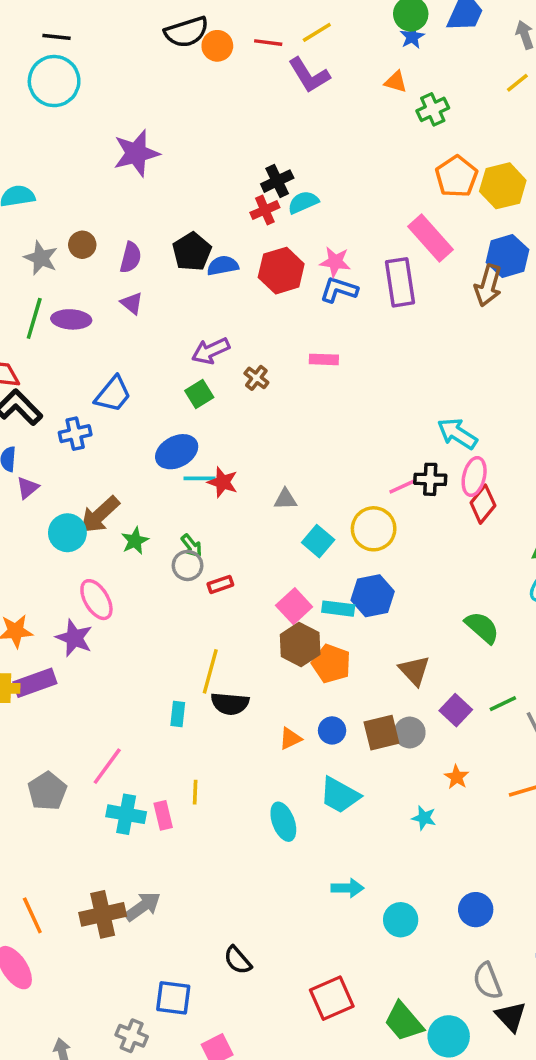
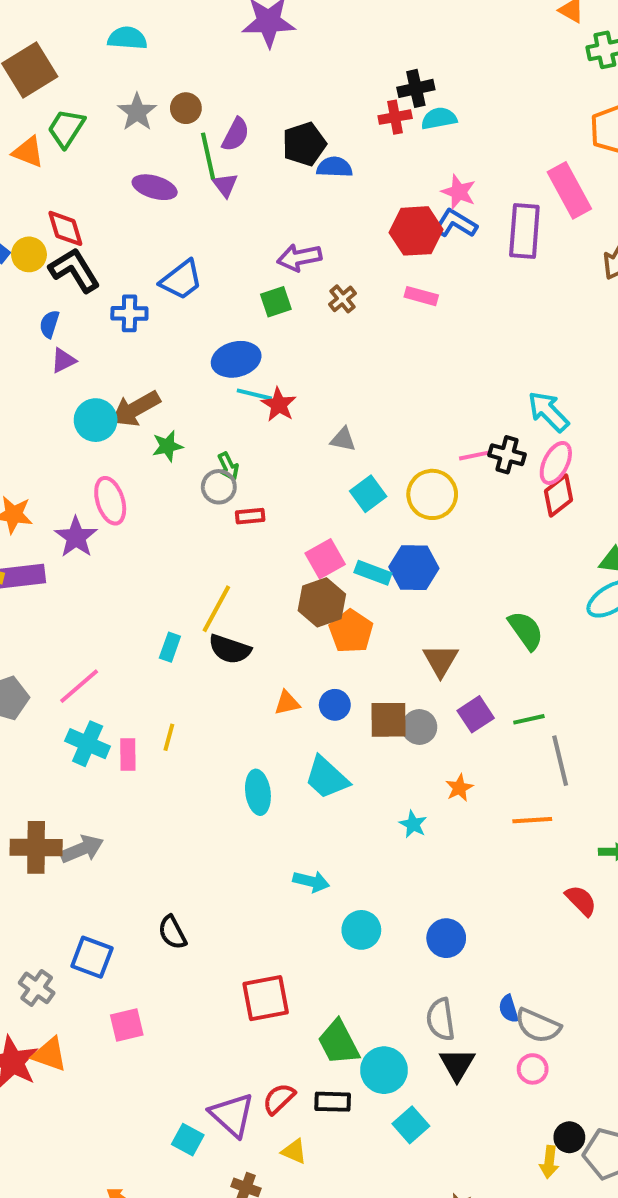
red hexagon: (281, 271) -> (416, 231), moved
green line: (34, 318) -> (208, 156), moved, turned -42

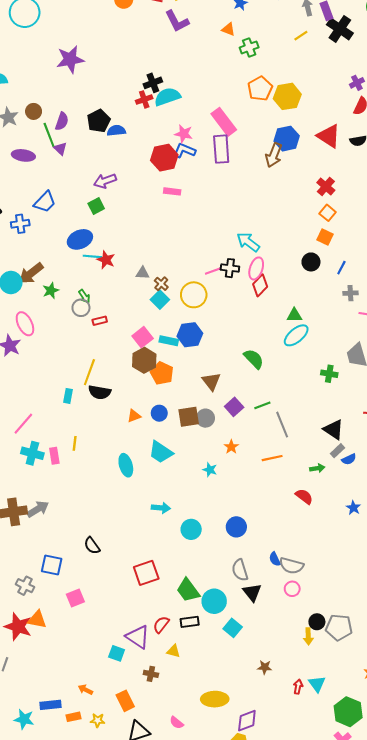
cyan semicircle: (439, 118) -> (167, 97), size x1.4
pink rectangle: (569, 190) -> (224, 122), moved
brown cross: (343, 299) -> (161, 284), moved

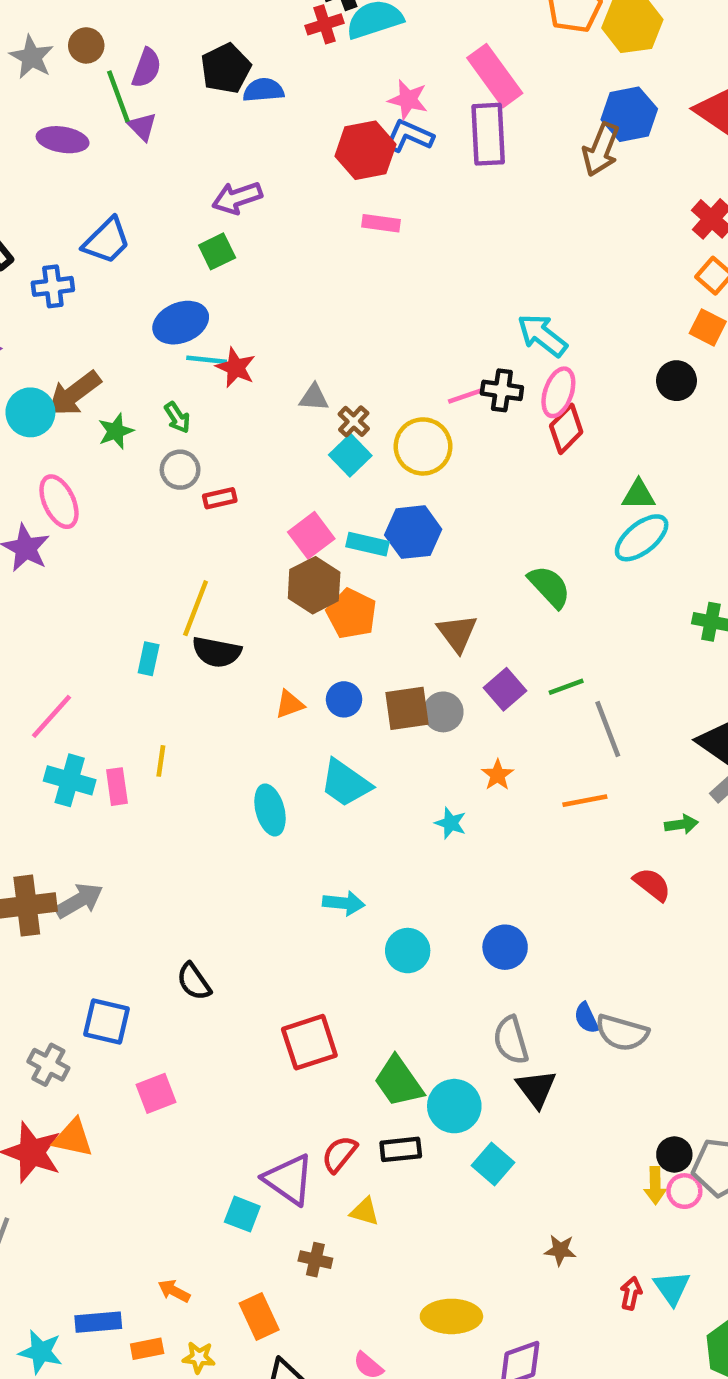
green arrow: (84, 296) -> (177, 418), moved
pink circle: (292, 589) -> (684, 1191), moved

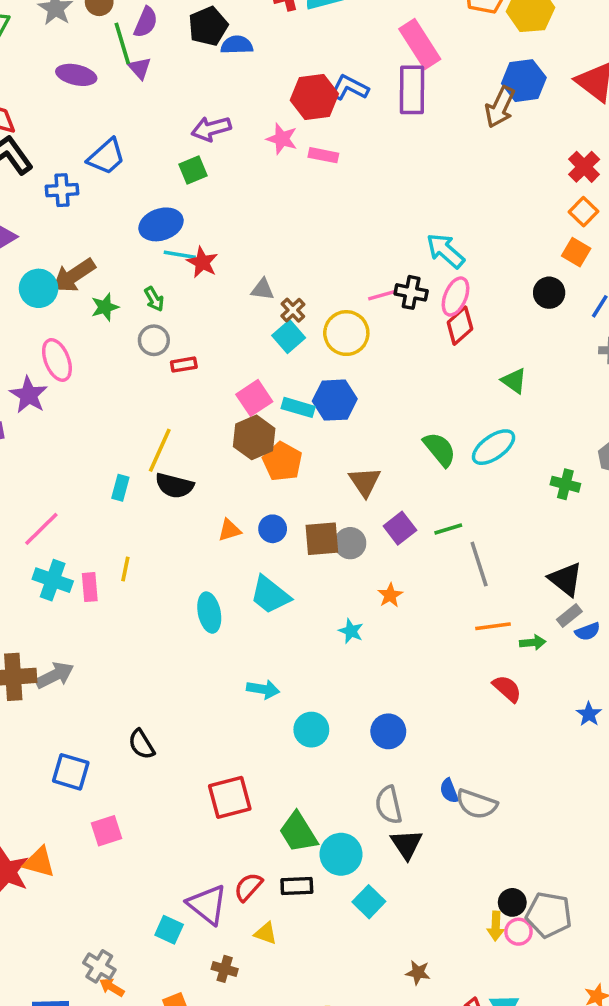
pink star: (408, 100) -> (282, 139), moved
green triangle: (639, 495) -> (514, 381), turned 32
cyan ellipse: (642, 538) -> (494, 447), moved
orange line: (585, 801) -> (493, 626), moved
gray cross: (48, 1065) -> (99, 966), moved

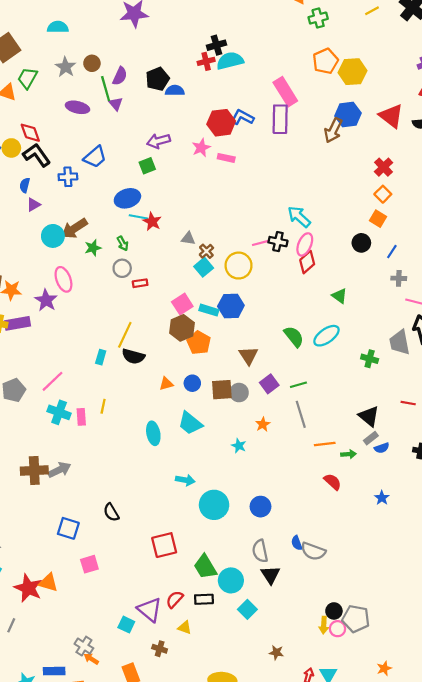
pink star: (282, 139) -> (201, 148), turned 30
gray line: (479, 564) -> (301, 414), moved
cyan circle: (311, 730) -> (214, 505), size x1.4

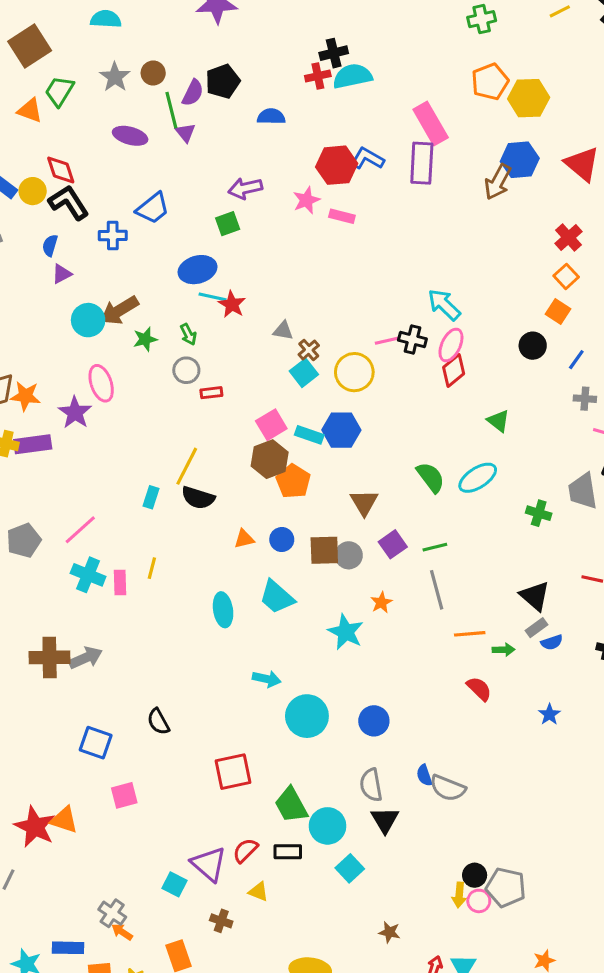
black pentagon: (158, 79) -> (223, 81), moved
cyan star: (239, 446) -> (346, 632), size x1.6

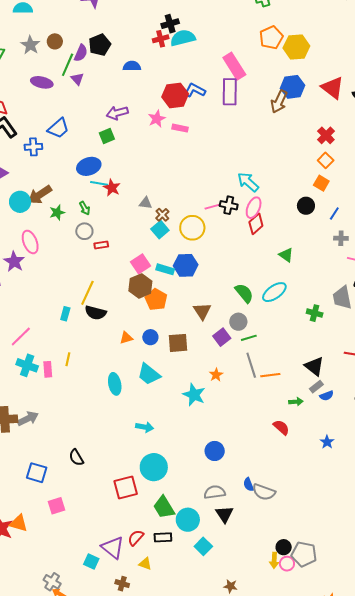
green line: (171, 110) -> (68, 65), turned 40
gray circle: (349, 555) -> (238, 322), moved
orange line: (470, 634) -> (270, 375), moved
cyan circle: (307, 716) -> (154, 467), moved
gray semicircle: (371, 785) -> (215, 492), turned 95

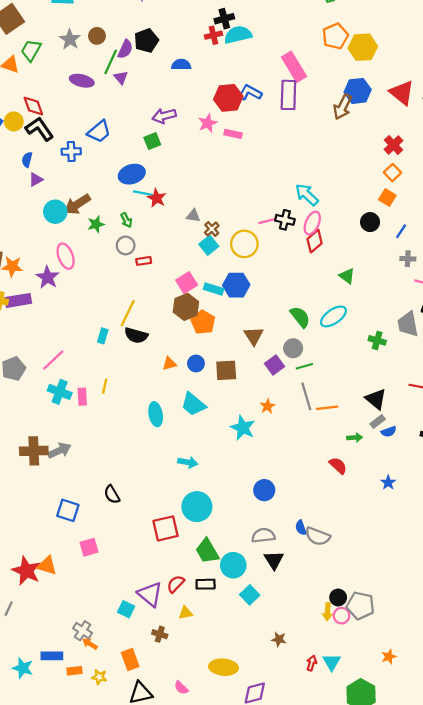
yellow triangle: (145, 564) -> (186, 613), turned -32

